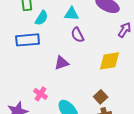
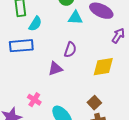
cyan triangle: (72, 14) -> (75, 18), moved
purple semicircle: (78, 35) -> (70, 50), moved, turned -133

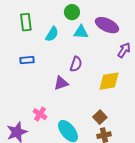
cyan semicircle: (35, 24) -> (52, 34), moved
blue rectangle: (21, 46) -> (27, 60), size x0.6

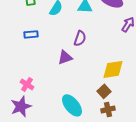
yellow diamond: (109, 81) -> (113, 69), moved
pink cross: (40, 114) -> (27, 84), moved

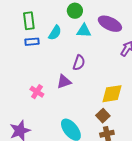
blue rectangle: (31, 34) -> (32, 42), moved
pink cross: (27, 84) -> (37, 92), moved

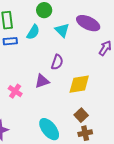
green circle: (75, 11) -> (44, 10), moved
cyan triangle: (84, 31) -> (62, 30), turned 42
yellow diamond: (112, 94) -> (79, 84), moved

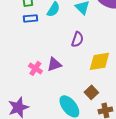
purple triangle: (42, 81) -> (54, 64), moved
brown square: (81, 115) -> (91, 92), moved

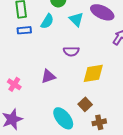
purple semicircle: (77, 39) -> (71, 51), turned 70
pink cross: (35, 68) -> (14, 84), moved

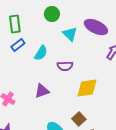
cyan semicircle: (47, 21) -> (41, 53), moved
blue rectangle: (24, 30) -> (18, 45), turned -32

